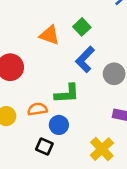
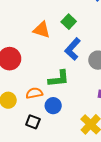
black square: (44, 146) -> (33, 122), moved

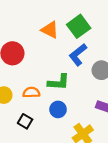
green square: (69, 22) -> (79, 26), size x1.5
blue circle: (53, 106) -> (58, 109), moved

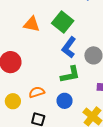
orange triangle: (50, 30) -> (32, 24), moved
green L-shape: (59, 82) -> (70, 74), moved

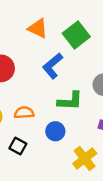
blue L-shape: (69, 47) -> (53, 66), moved

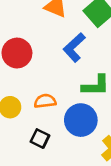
blue circle: (55, 131) -> (81, 120), size x1.5

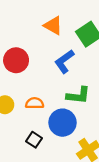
black square: (40, 139) -> (34, 140), moved

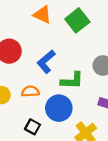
blue L-shape: (64, 61) -> (46, 62), moved

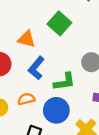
orange triangle: (42, 15) -> (27, 39), moved

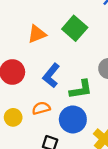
orange triangle: (27, 39) -> (37, 34), moved, turned -36

